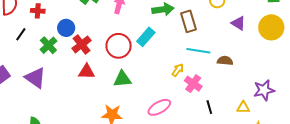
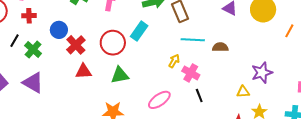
green cross: (48, 45) -> (33, 50), moved
black line: (209, 107) -> (199, 95), moved

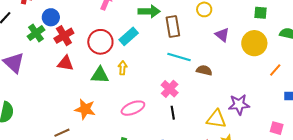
green cross: (33, 50) -> (36, 33), moved
yellow arrow: (174, 61) -> (122, 68), moved, turned -40
yellow triangle: (243, 92) -> (216, 119), size x1.5

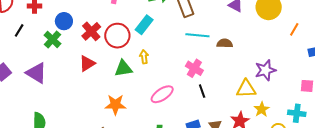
red cross: (64, 36) -> (91, 31), moved
red triangle: (65, 63) -> (87, 63), turned -30

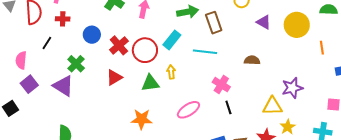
orange line: (294, 29) -> (322, 48), turned -40
cyan line: (197, 35) -> (205, 52), moved
green cross: (52, 39) -> (76, 64), moved

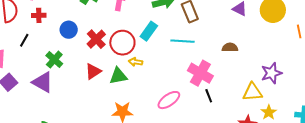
yellow arrow: (171, 72) -> (136, 62), moved, turned -72
green triangle: (150, 83) -> (118, 76), moved
pink cross: (221, 85) -> (200, 73), size x1.4

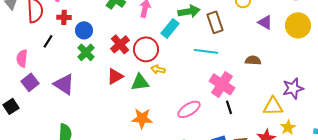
blue circle: (69, 30) -> (84, 30), moved
cyan rectangle: (149, 31) -> (170, 28), moved
green cross: (54, 60) -> (86, 52), moved

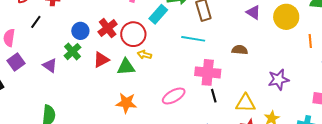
blue circle: (84, 30) -> (80, 31), moved
green cross: (86, 52) -> (73, 52), moved
purple triangle: (64, 84) -> (50, 66), size x0.7
pink cross: (222, 84) -> (208, 72), turned -30
yellow triangle: (273, 106) -> (245, 103), moved

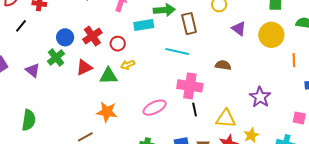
cyan rectangle: (158, 14) -> (144, 25), turned 36
red circle: (133, 34) -> (118, 44), size x0.6
yellow arrow: (144, 55) -> (128, 65), turned -40
purple star: (278, 80) -> (260, 97), turned -30

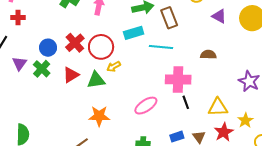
cyan rectangle: (144, 25) -> (134, 33), moved
red circle: (118, 44) -> (101, 47), size x1.6
purple triangle: (33, 70) -> (19, 63), moved, turned 35

